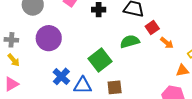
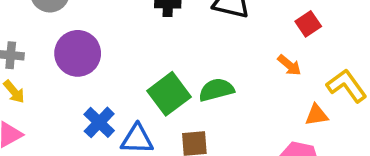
red square: (152, 27) -> (308, 24), moved
green semicircle: (130, 42) -> (216, 90), moved

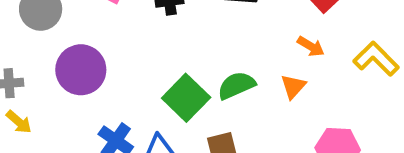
orange triangle: (316, 115) -> (293, 86), moved, turned -30

